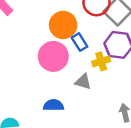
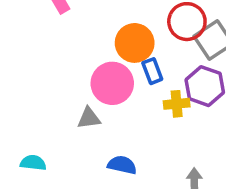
gray triangle: (83, 82) -> (89, 118), moved, turned -36
blue semicircle: (54, 105) -> (122, 165), moved

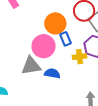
gray triangle: (89, 118) -> (31, 66), size x1.5
blue semicircle: (122, 165) -> (52, 73), moved

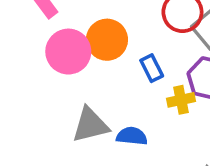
orange circle: (55, 23) -> (107, 40), moved
pink circle: (43, 46) -> (68, 52), moved

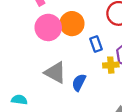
gray triangle: (90, 125) -> (55, 73), turned 35
blue semicircle: (132, 136) -> (79, 82), turned -78

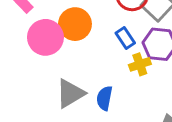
blue rectangle: (96, 44) -> (125, 38), moved
gray triangle: (55, 73) -> (70, 93), turned -45

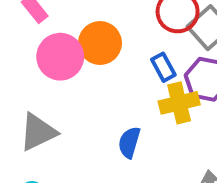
yellow cross: (140, 64) -> (179, 103), size x1.4
gray triangle: (70, 93) -> (38, 132), moved

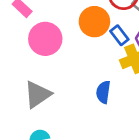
orange circle: (100, 43) -> (94, 22), moved

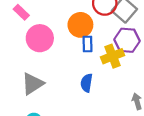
blue rectangle: (119, 35) -> (88, 44), moved, turned 35

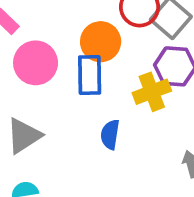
blue rectangle: (88, 44) -> (90, 75), moved, size x1.5

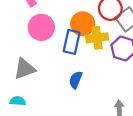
yellow cross: (152, 92) -> (97, 38), moved

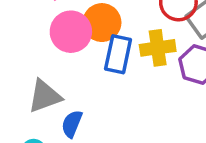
orange circle: (83, 24) -> (102, 23), moved
blue semicircle: (76, 80) -> (72, 124), moved

